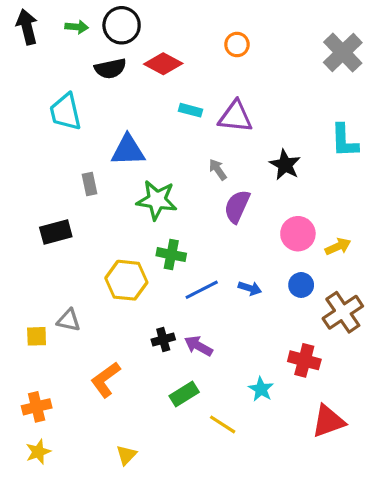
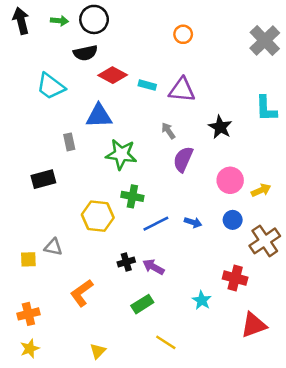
red diamond: (163, 64) -> (113, 75), moved
cyan trapezoid: (65, 112) -> (51, 86), turned -40
yellow line: (223, 424) -> (166, 342), moved

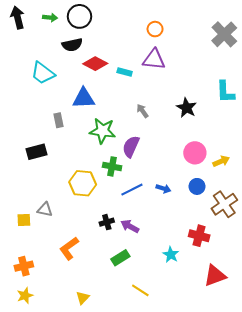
purple triangle: (182, 90) -> (154, 59), moved
purple semicircle: (183, 159) -> (131, 147), moved

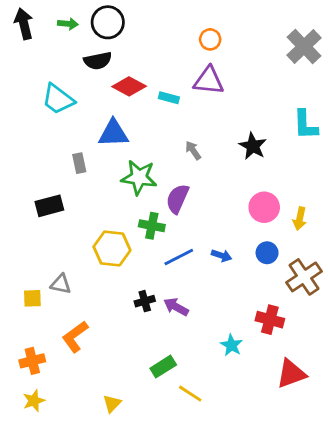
yellow arrow: (221, 161) -> (300, 219), turned 126
orange L-shape: (69, 248) -> (75, 337), moved
green rectangle: (120, 258) -> (163, 367), moved

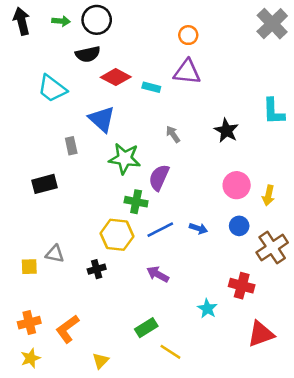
gray cross: (304, 47) -> (272, 24), moved
blue triangle: (113, 133) -> (102, 119), turned 44
yellow hexagon: (112, 248) -> (117, 235), moved
black cross: (145, 301) -> (97, 269), moved
orange L-shape: (75, 337) -> (67, 329), moved

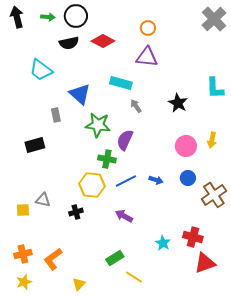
red diamond: (116, 77) -> (103, 41), moved
cyan rectangle: (151, 87) -> (121, 83), moved, size x1.5
yellow arrow: (268, 195) -> (212, 140), moved
red cross: (242, 286) -> (193, 237), moved

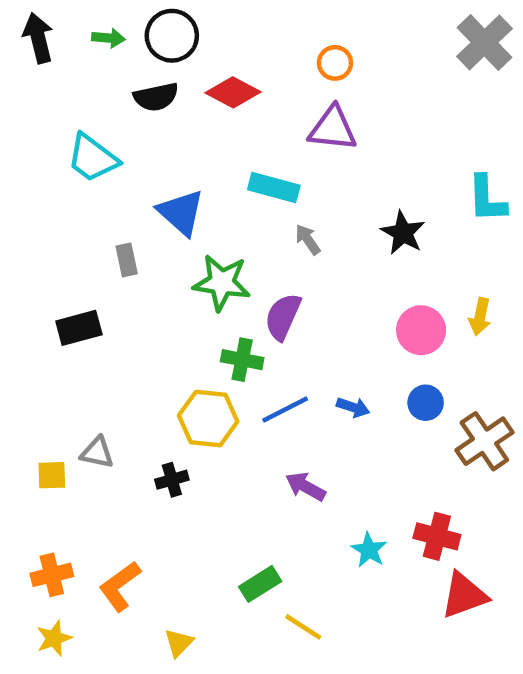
purple arrow: (124, 216) -> (306, 487), moved

